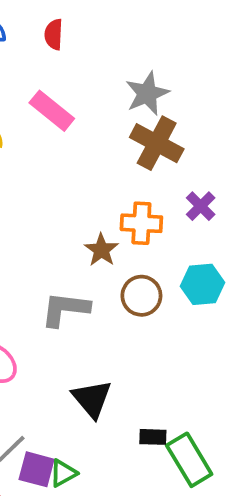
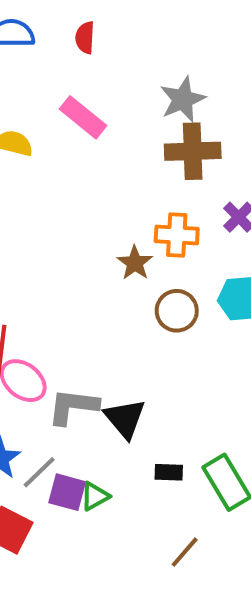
brown cross: (157, 143) -> (193, 151), turned -30
gray L-shape: (65, 309) -> (73, 406), moved
black rectangle: (153, 437) -> (169, 472), moved

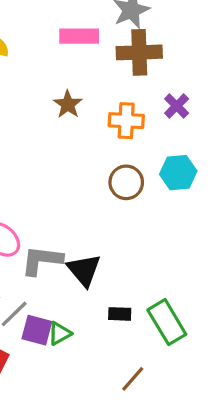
pink rectangle: (83, 117) -> (79, 36), moved, turned -39
brown star: (135, 263) -> (68, 104), moved

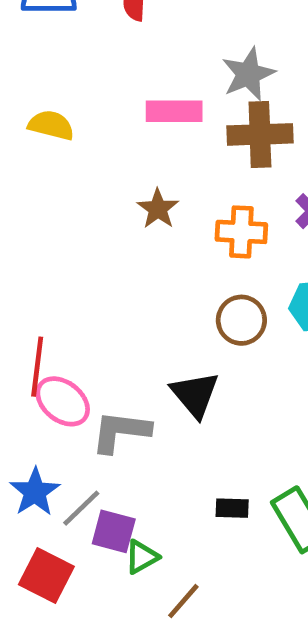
black triangle: (84, 270) -> (195, 394), moved
green triangle: (60, 333) -> (142, 557), moved
brown line: (133, 379) -> (183, 601), moved

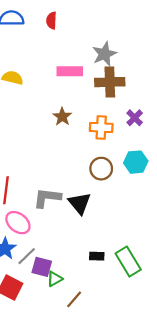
pink ellipse: (63, 401) -> (18, 223), moved
gray L-shape: (121, 432) -> (47, 198), moved

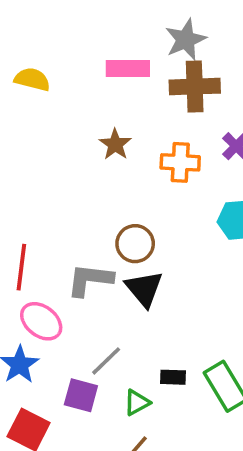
brown circle: (101, 169) -> (135, 244), moved
gray line: (27, 256) -> (106, 361), moved
green triangle: (55, 279) -> (137, 403), moved

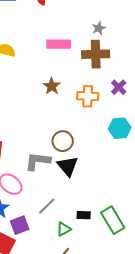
gray star: (186, 40) -> (99, 28), moved, size x0.6
purple square: (81, 395) -> (20, 225), moved, turned -36

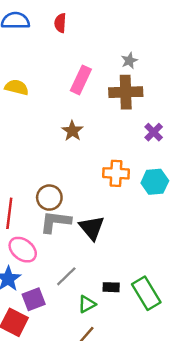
pink rectangle: (59, 44) -> (81, 80), turned -65
orange cross: (88, 96) -> (116, 173), moved
brown circle: (63, 141) -> (49, 198), moved

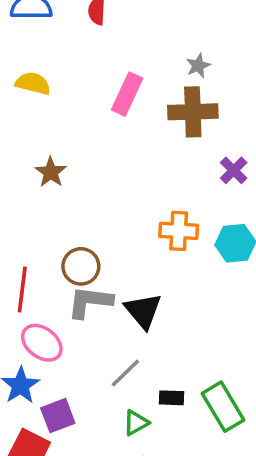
yellow semicircle: (17, 87) -> (33, 83), moved
brown star: (72, 131) -> (51, 172), moved
gray line: (66, 276) -> (125, 373), moved

